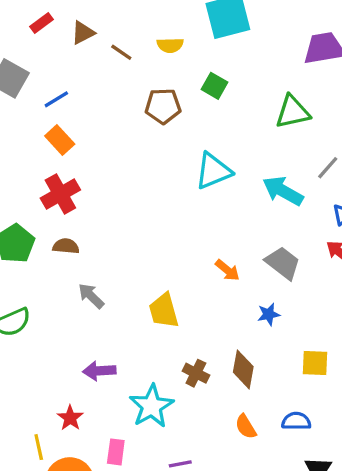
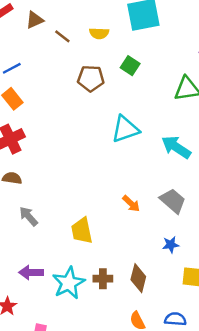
blue star: (269, 314) -> (171, 245), moved
brown cross: (196, 373) -> (103, 279), turned -30
cyan star: (152, 406) -> (69, 283), moved

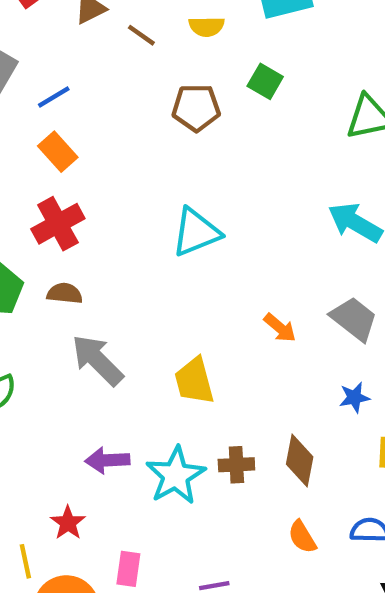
cyan triangle: (125, 129) -> (196, 232), moved
gray arrow: (28, 216) -> (97, 360), size x1.5

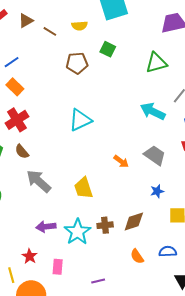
brown semicircle: (65, 293) -> (22, 152), turned -133
brown diamond: (300, 460) -> (134, 222), turned 65
pink rectangle: (128, 569) -> (58, 267), moved

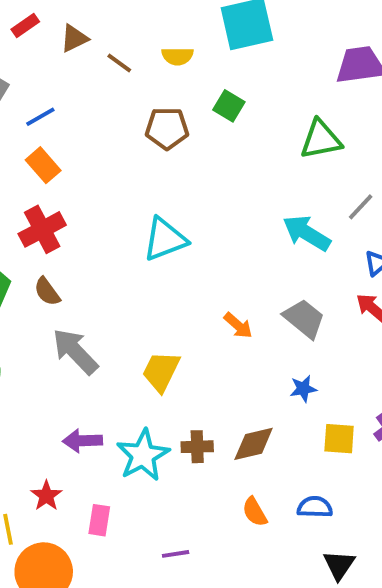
yellow trapezoid: (83, 188) -> (161, 371), turned 40

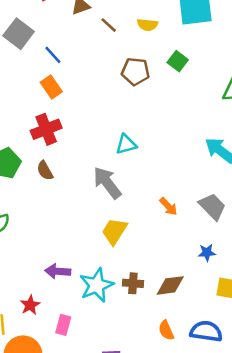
blue line: (40, 117) -> (53, 55), turned 72
cyan triangle: (165, 239) -> (126, 144), size x0.7
gray arrow: (75, 351) -> (107, 183), moved
blue semicircle: (315, 507) -> (206, 331), size x1.4

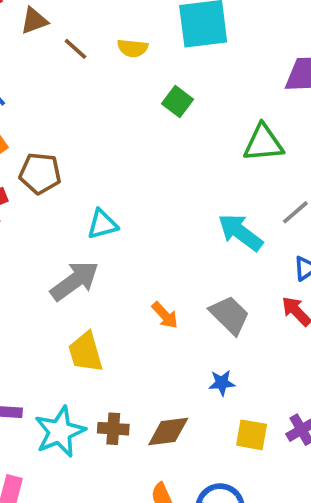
brown pentagon: (135, 71) -> (40, 173), moved
gray arrow: (107, 183) -> (75, 281), turned 92
yellow trapezoid: (114, 231) -> (86, 352), turned -48

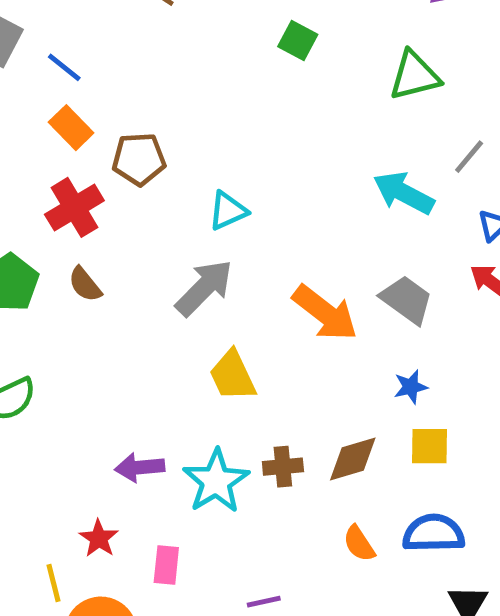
orange arrow: (165, 315) -> (325, 313), size x1.8
yellow square: (252, 435) -> (430, 446), moved

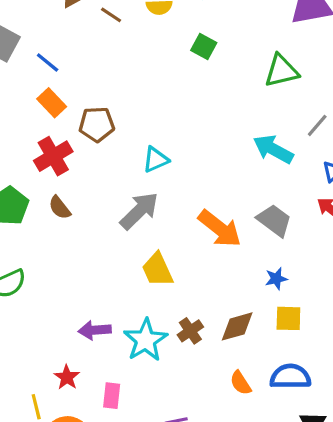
brown cross: (283, 467) -> (190, 331), turned -30

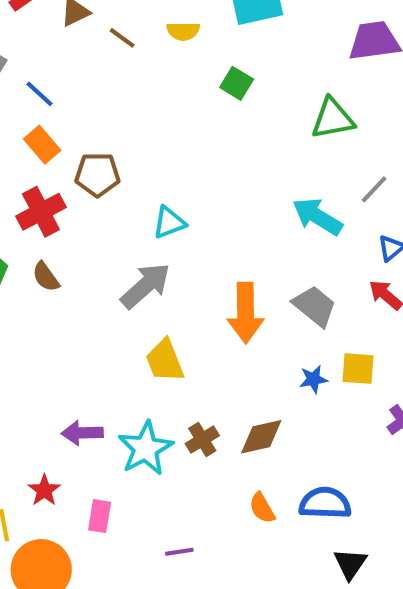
orange arrow: (220, 229) -> (245, 313), turned 48
yellow square: (288, 318) -> (358, 369), moved

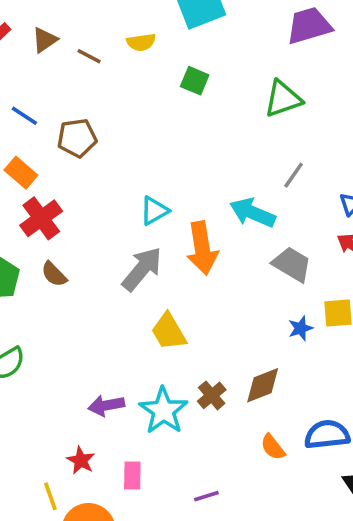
orange rectangle: (42, 145) -> (21, 173), moved
brown pentagon: (97, 174) -> (77, 138), moved
gray line: (374, 189) -> (294, 175), moved
cyan arrow: (318, 217) -> (253, 213), moved
orange arrow: (245, 313) -> (202, 248), moved

